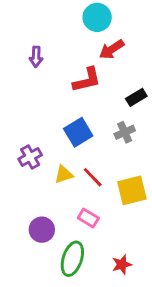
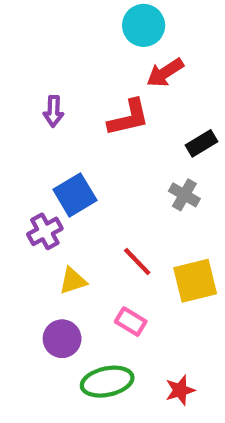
purple arrow: (36, 57) -> (53, 111), moved
blue square: (78, 132) -> (75, 195), moved
gray cross: (125, 132) -> (184, 195), turned -36
yellow triangle: (64, 174) -> (73, 281), moved
green ellipse: (72, 259) -> (107, 382), turned 60

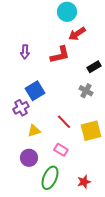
green ellipse: (107, 382) -> (50, 178), turned -55

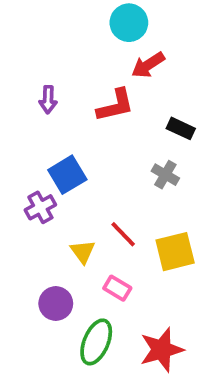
black rectangle: (94, 67) -> (181, 128), turned 56
yellow triangle: (34, 131) -> (83, 252), moved, turned -48
red star: (84, 182) -> (162, 350), size x1.6

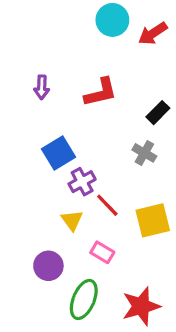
red arrow: (148, 65) -> (153, 33), moved
black rectangle: (181, 128) -> (158, 113), turned -70
purple cross: (40, 207) -> (82, 182), moved

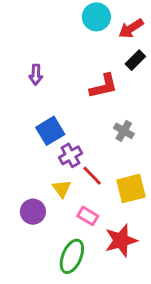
red L-shape: (101, 92) -> (104, 86), moved
black rectangle: (158, 113) -> (135, 60), moved
purple circle: (48, 266) -> (33, 212), moved
red star: (141, 306) -> (121, 240), moved

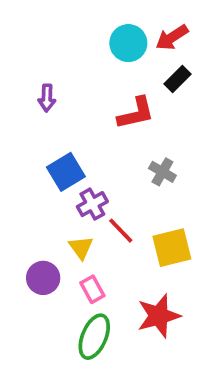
cyan circle: (96, 17) -> (128, 43), moved
pink rectangle: (88, 216) -> (92, 289), moved, turned 30

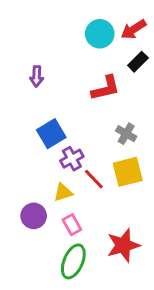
yellow triangle: (81, 248) -> (63, 192), turned 48
yellow square: (172, 248) -> (128, 172), moved

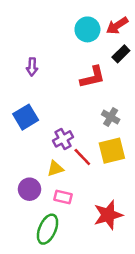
blue square: (51, 134) -> (26, 117), moved
pink rectangle: (72, 225) -> (63, 197), turned -48
green ellipse: (73, 261) -> (48, 229), moved

